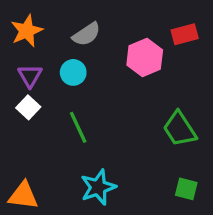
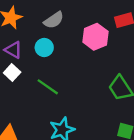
purple triangle: (30, 76) -> (13, 50), turned -30
green line: (78, 127) -> (48, 87), turned -30

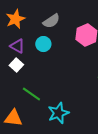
green line: (48, 87) -> (31, 94), moved

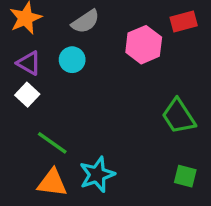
orange triangle: (13, 118) -> (52, 183), moved

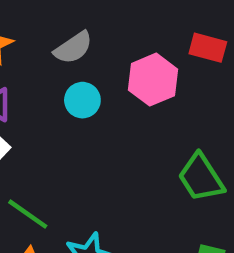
red rectangle: (184, 21) -> (208, 48), turned 30
cyan circle: (72, 60) -> (82, 100), moved

